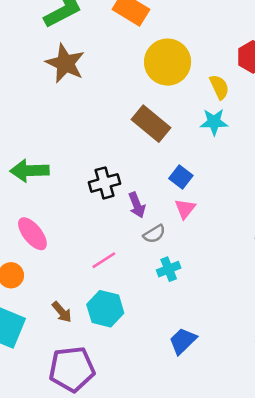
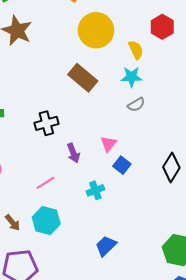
blue square: (181, 177) -> (122, 165), moved
purple arrow: (137, 205) -> (73, 153), moved
gray semicircle: (154, 234) -> (136, 105), moved

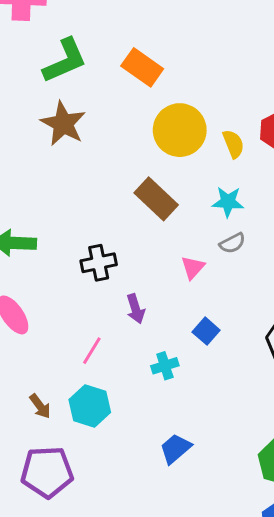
yellow semicircle: (136, 50) -> (233, 144), moved
pink triangle: (109, 144) -> (193, 267), moved
pink line: (45, 183) -> (92, 351), turned -30

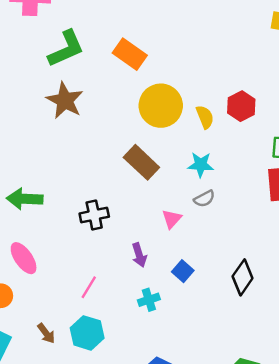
purple arrow: (136, 309) -> (139, 255), moved

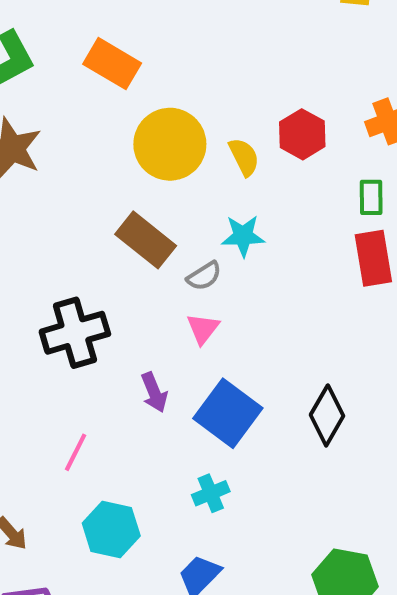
gray semicircle: (204, 199) -> (204, 276), moved
black cross: (94, 215) -> (75, 333), size x1.4
blue square: (183, 271) -> (228, 413), size x1.8
cyan cross: (149, 300) -> (211, 493), moved
cyan hexagon: (87, 333) -> (111, 529), moved

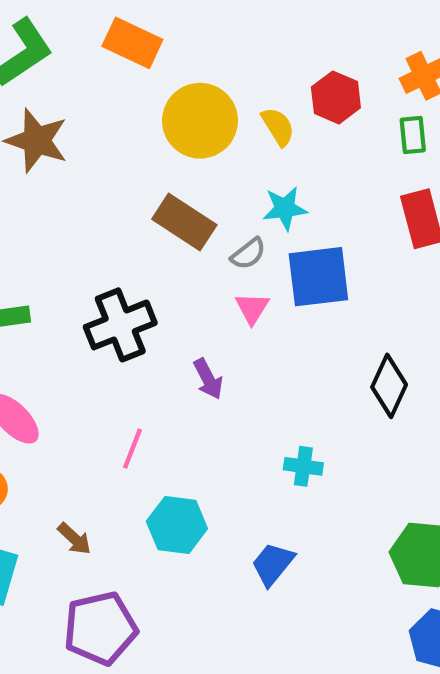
green rectangle: (371, 197) -> (413, 135), moved
blue square: (228, 413) -> (318, 277), moved, turned -38
cyan cross: (211, 493) -> (303, 466), moved, turned 36

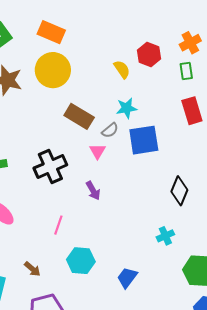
yellow circle: (200, 121) -> (53, 70), moved
pink triangle: (252, 308) -> (97, 151), moved
cyan cross: (303, 466) -> (165, 236), moved, turned -30

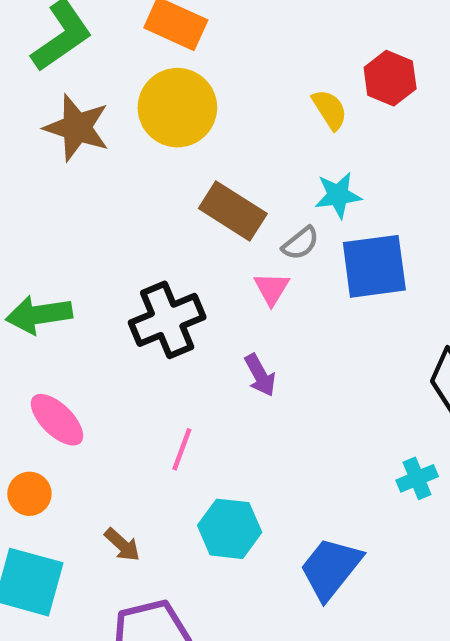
blue trapezoid: (127, 278) -> (331, 568), size x1.4

